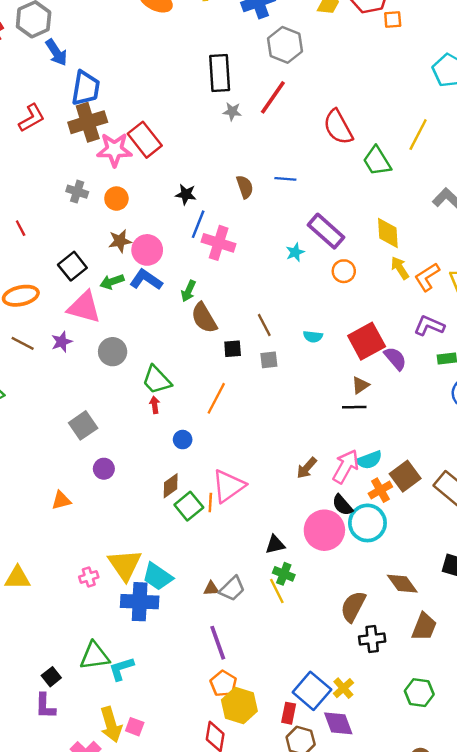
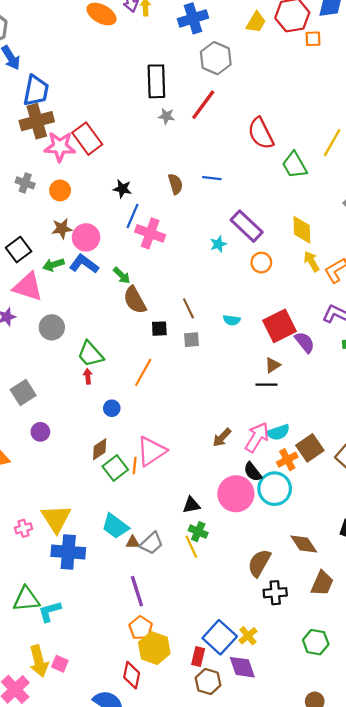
green arrow: (188, 291) -> (122, 275), turned -72
cyan trapezoid: (158, 577) -> (115, 526), moved

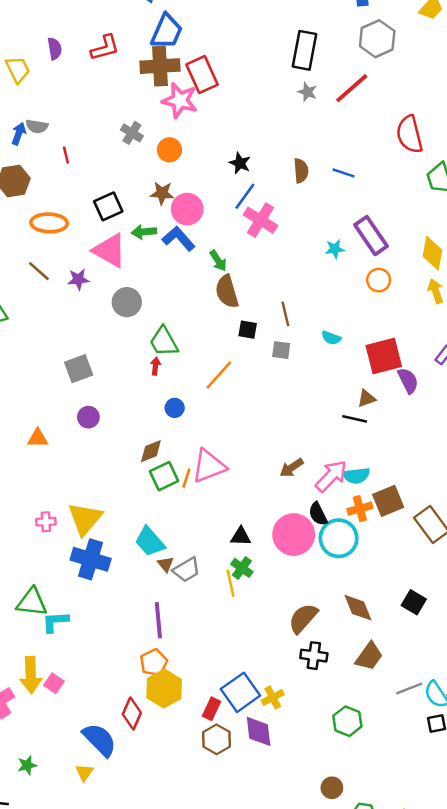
red rectangle: (87, 139) -> (202, 75), moved
brown triangle: (133, 542) -> (166, 564), turned 40

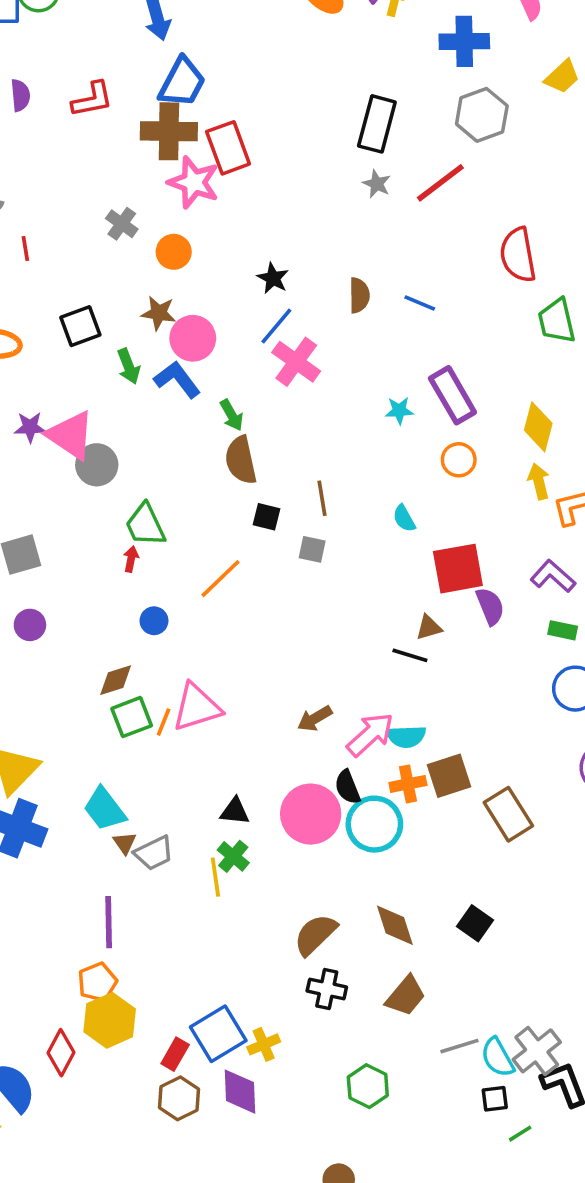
green arrow: (144, 232) -> (129, 366), turned -110
pink triangle: (110, 250) -> (71, 435), moved
cyan semicircle: (331, 338) -> (404, 518), moved, turned 36

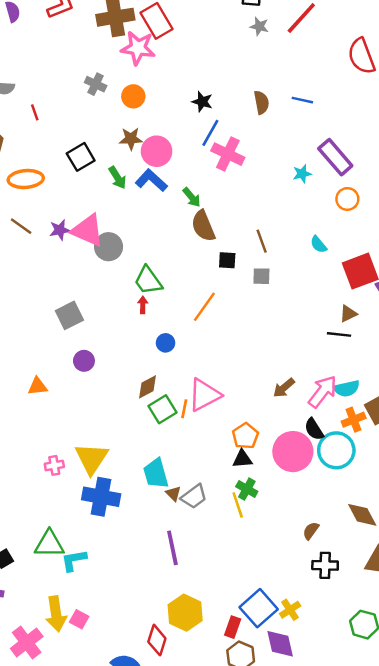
cyan trapezoid: (105, 809) -> (156, 473), turned 32
brown semicircle: (315, 935) -> (311, 531), size x0.6
orange pentagon: (97, 982) -> (245, 436), moved

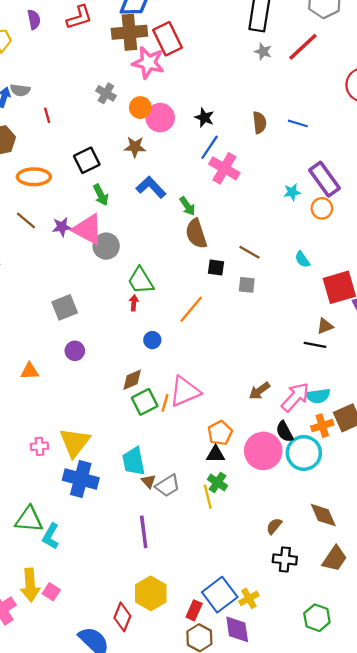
pink circle: (157, 151) -> (160, 118), moved
green arrow: (117, 178) -> (101, 195), moved
orange circle: (347, 199) -> (322, 208), moved
brown line: (262, 241) -> (250, 252), turned -45
cyan L-shape: (74, 560) -> (51, 536), turned -55

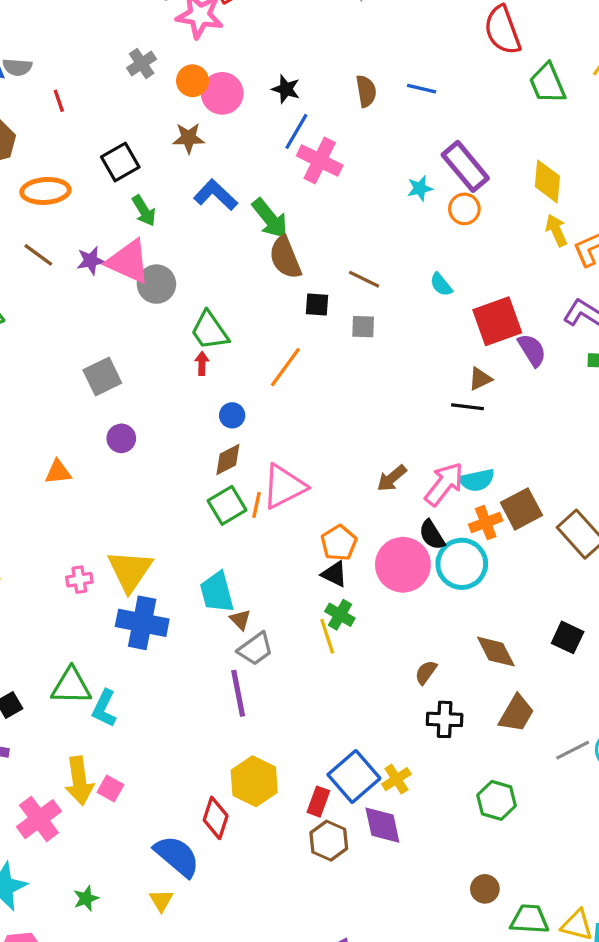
gray cross: (106, 93) -> (142, 64), turned 30
green arrow: (187, 206) -> (270, 219), size x1.5
brown diamond: (132, 380) -> (228, 460), moved
black triangle: (216, 454) -> (334, 574), turned 30
gray trapezoid: (168, 486) -> (255, 649), moved

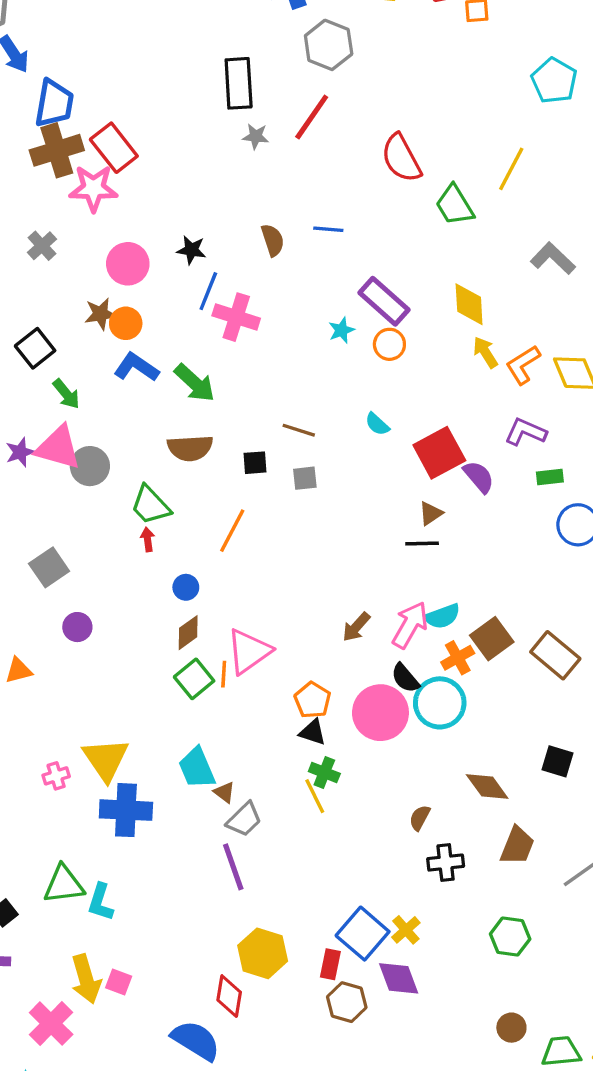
orange circle: (193, 81) -> (126, 323), moved
brown semicircle: (285, 258) -> (190, 448), moved, turned -63

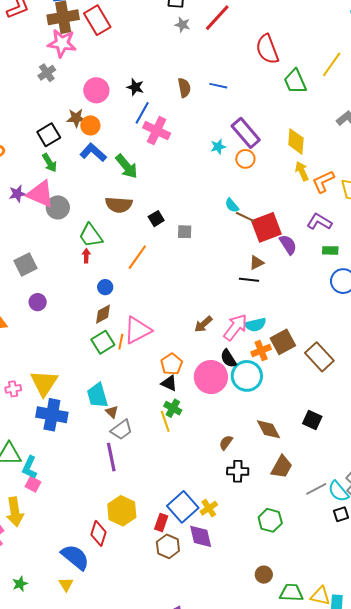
pink star: (93, 188) -> (62, 43), moved
black square: (35, 348) -> (49, 135), moved
brown line: (299, 430) -> (245, 217), moved
black square: (255, 463) -> (156, 219), turned -35
pink square: (119, 982) -> (33, 484), moved

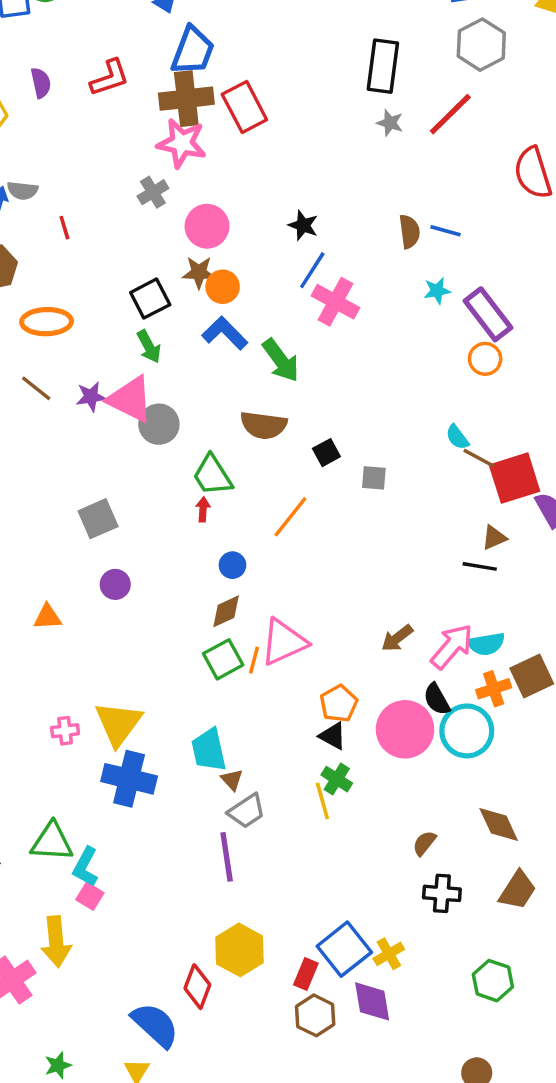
brown semicircle: (184, 88) -> (409, 232), moved
pink circle: (96, 90) -> (207, 226), moved
cyan star: (218, 147) -> (437, 291), moved

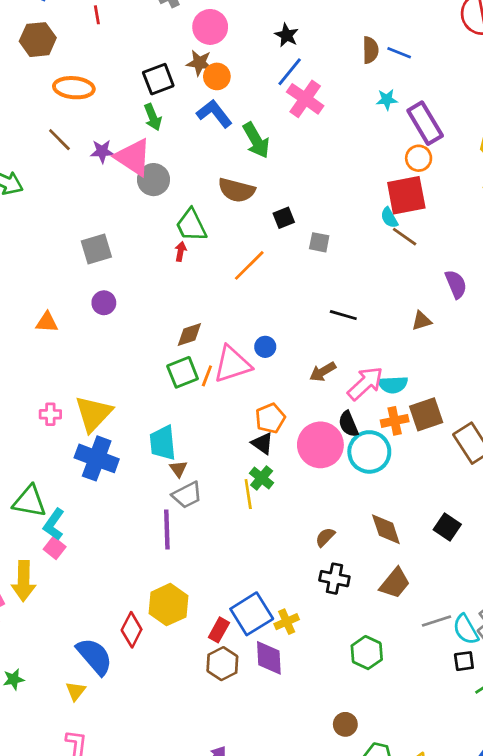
red square: (515, 478) -> (406, 195), moved
brown triangle: (494, 538) -> (421, 321), moved
blue circle: (232, 565) -> (265, 347), moved
black line: (480, 566) -> (343, 315), moved

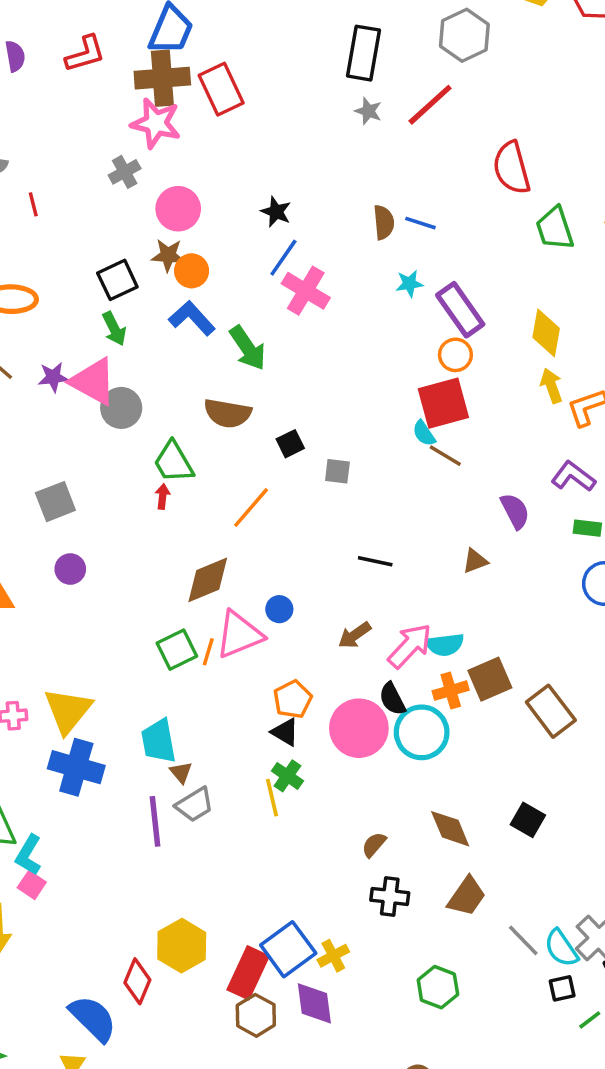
brown diamond: (189, 335) -> (208, 580), moved, size x1.4
purple line: (167, 530) -> (155, 821), moved
gray line: (436, 621) -> (523, 940), turned 68
red rectangle: (219, 630) -> (248, 973), size x1.6

